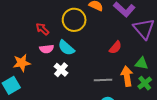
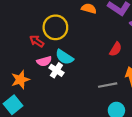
yellow circle: (74, 20) -> (55, 27), moved
white cross: (61, 70) -> (56, 70), moved

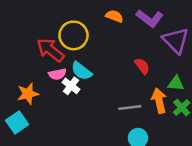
red arrow: (37, 41) -> (50, 50), size x1.6
red semicircle: (116, 49) -> (142, 66), turned -72

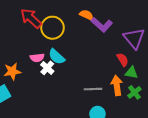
purple L-shape: (150, 18) -> (102, 25), moved
red arrow: (50, 50) -> (31, 18), moved
red semicircle: (142, 66) -> (123, 60), moved

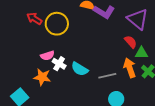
red arrow: (31, 18) -> (34, 19), size x0.7
cyan semicircle: (57, 57) -> (80, 69), moved
orange star: (12, 71) -> (42, 77), moved, turned 30

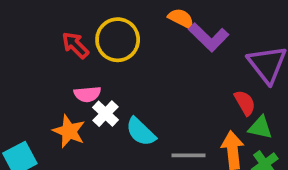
red arrow: (34, 19) -> (75, 45), moved

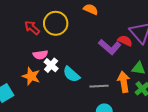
purple L-shape: (209, 37) -> (110, 47), moved
red semicircle: (245, 103) -> (125, 41), moved, turned -32

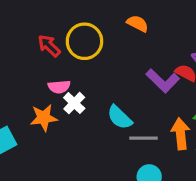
cyan semicircle: (71, 74) -> (120, 117), moved
orange star: (31, 76) -> (44, 118), turned -30

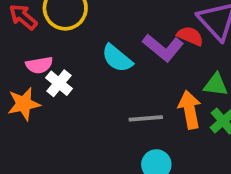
cyan semicircle: (120, 117) -> (117, 58), moved

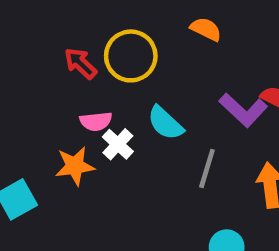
cyan semicircle: (117, 58) -> (165, 123), moved
gray line: (146, 118) -> (207, 168), moved, turned -72

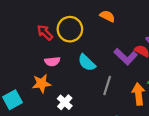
white cross: (118, 144) -> (65, 102), moved

